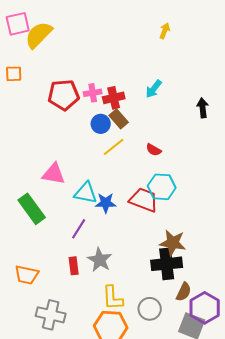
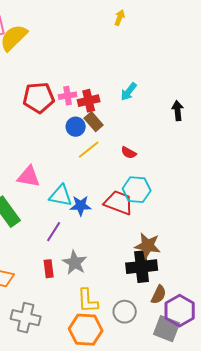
yellow arrow: (165, 31) -> (120, 18), moved

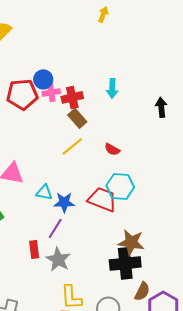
cyan arrow: (129, 92) -> (112, 88), turned -36
blue circle: (76, 127) -> (43, 79), moved
cyan triangle: (61, 196) -> (44, 192), size x0.7
purple line: (54, 232) -> (55, 228), moved
red rectangle: (49, 269) -> (34, 249), moved

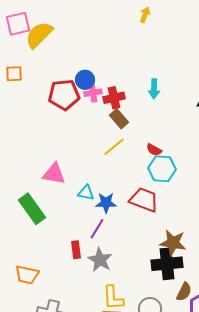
cyan hexagon: (120, 186) -> (162, 169), moved

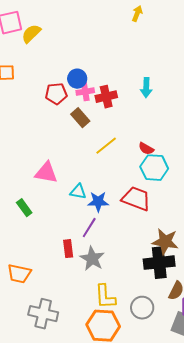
yellow semicircle: (39, 35) -> (31, 34), size x0.7
red pentagon: (64, 95) -> (56, 94), size x0.7
brown rectangle: (119, 119) -> (80, 118), moved
green rectangle: (32, 209) -> (24, 208), size x0.6

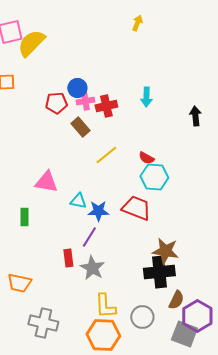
yellow semicircle: (31, 34) -> (31, 43), size x1.4
green rectangle: (24, 208) -> (24, 217), turned 36

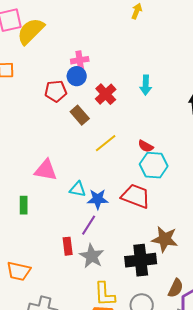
pink cross: (85, 101) -> (80, 60), moved
red cross: (106, 106) -> (106, 94), turned -30
black cross: (159, 272) -> (141, 260), moved

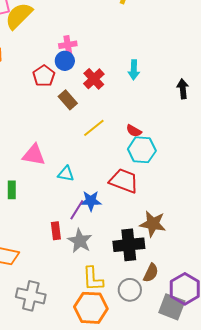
red pentagon: (56, 91) -> (44, 76), turned -30
blue star: (98, 199) -> (91, 201), moved
brown semicircle: (176, 288) -> (151, 273), moved

